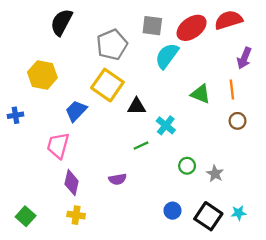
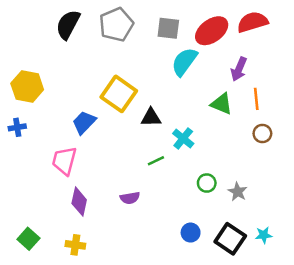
gray pentagon: (112, 45) -> (116, 25), moved
purple arrow: (244, 58) -> (239, 69), moved
yellow hexagon: (42, 75) -> (27, 86), moved
yellow cross: (76, 215) -> (75, 245), moved

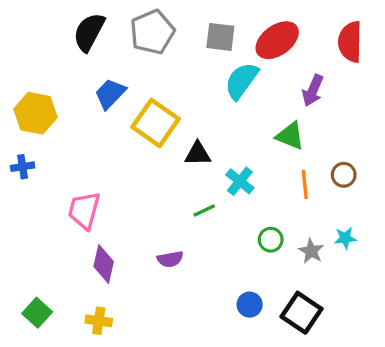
red semicircle: (252, 22) -> (350, 42), moved, turned -72
orange line: (256, 99) -> (305, 185), moved
blue trapezoid: (84, 122) -> (110, 94), moved
cyan star: (264, 235) -> (345, 238), moved

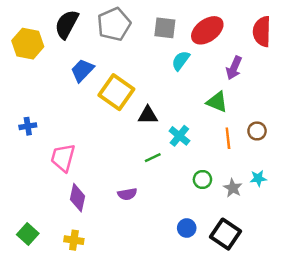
cyan semicircle: (241, 81) -> (181, 61), size x0.7
yellow hexagon: (36, 113) -> (28, 44), moved
blue cross: (23, 167) -> (28, 126), moved

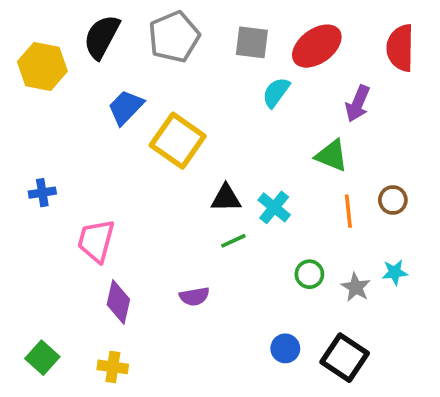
black triangle: (148, 115) -> (226, 198), moved

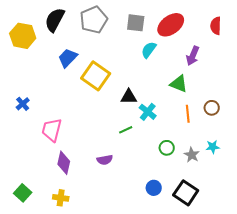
red semicircle: (400, 48) -> (216, 26), size x0.7
blue cross: (42, 193) -> (23, 104), turned -32
black triangle: (226, 198) -> (129, 97), moved

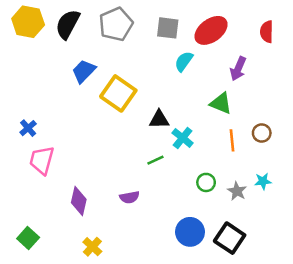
yellow hexagon: (23, 36) -> (28, 22), moved
pink trapezoid: (52, 130) -> (42, 160), moved
blue circle: (154, 188) -> (190, 232), size x1.5
yellow cross: (61, 198) -> (92, 247), moved, turned 35

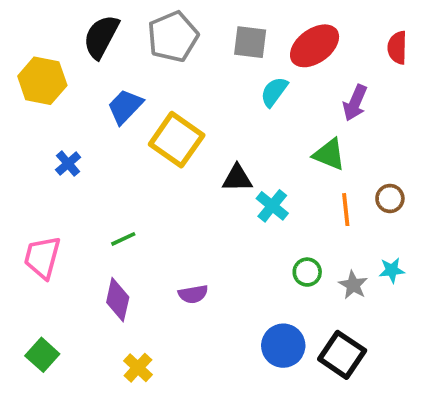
yellow hexagon: (28, 22) -> (42, 81), moved
blue cross: (28, 128) -> (68, 164), moved
pink trapezoid: (42, 160) -> (42, 257), moved
green line: (155, 160) -> (123, 239), moved

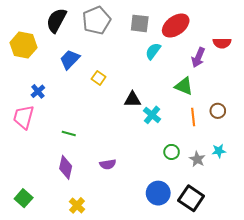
red semicircle: (397, 48) -> (222, 43), moved, turned -90
yellow square: (177, 140) -> (99, 78), size x0.5
green line: (123, 239) -> (69, 133), turned 40
pink trapezoid: (42, 257) -> (24, 117), moved

